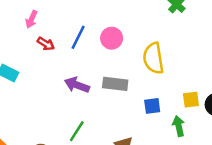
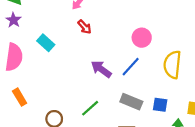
blue line: (78, 37) -> (131, 67), moved
gray rectangle: (115, 84) -> (131, 102), moved

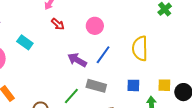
pink circle: (142, 38) -> (95, 26), moved
gray rectangle: (131, 102) -> (96, 86), moved

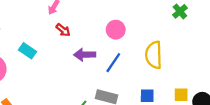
pink circle: (95, 26) -> (116, 30), moved
purple arrow: (77, 60) -> (85, 55), moved, turned -30

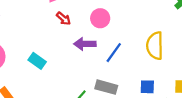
pink circle: (116, 30) -> (100, 18), moved
cyan rectangle: (27, 51) -> (37, 61), moved

